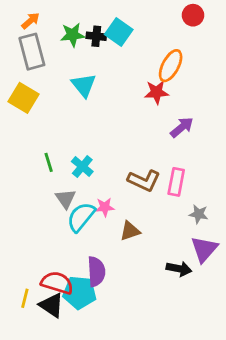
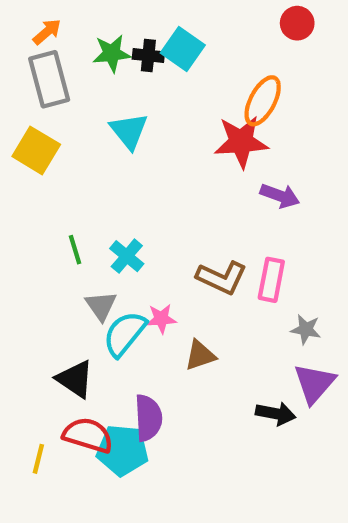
red star: (157, 92) -> (241, 142), size x1.4
purple arrow: (182, 127) -> (280, 196), turned 60
black triangle: (51, 305) -> (75, 379), moved

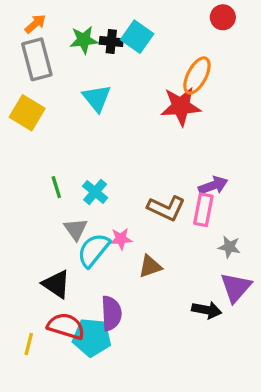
purple arrow: (280, 196) -> (213, 185), moved, turned -40

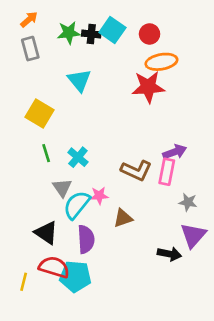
red circle: (223, 17) -> (150, 34), moved
gray rectangle: (37, 59) -> (30, 49), size x0.7
orange ellipse: (197, 76) -> (161, 62), turned 52
yellow square: (27, 113) -> (40, 113), moved
purple semicircle: (111, 313) -> (86, 239), moved

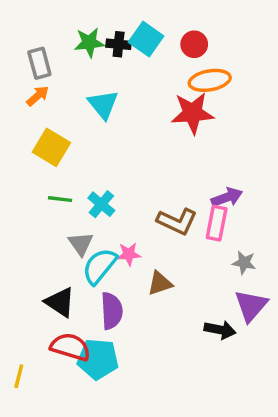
orange arrow: (29, 19) -> (38, 96), moved
green line: (46, 153) -> (60, 199), turned -66
yellow line: (24, 282) -> (19, 376), moved

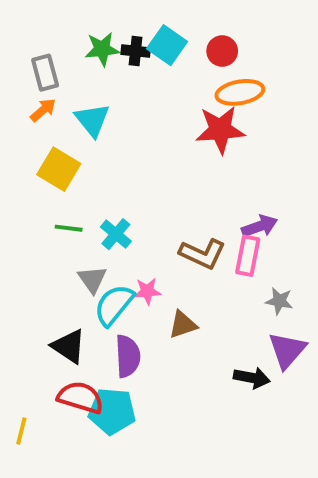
cyan triangle: (103, 104) -> (92, 120), moved

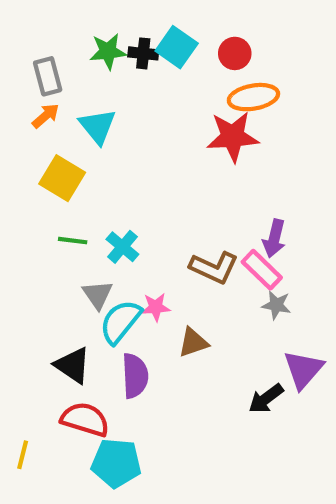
purple arrow: (260, 226) -> (274, 238), turned 124
pink rectangle: (248, 256) -> (262, 270), turned -57
gray star: (279, 301) -> (276, 305), moved
black arrow: (252, 378) -> (266, 399), turned 132
cyan pentagon: (112, 411) -> (116, 463), moved

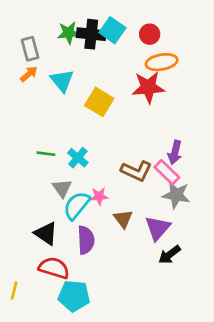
black cross: (143, 53) -> (91, 34), size x1.5
yellow square: (62, 178) -> (99, 102), moved
gray star: (276, 305) -> (176, 195), size x1.5
brown triangle: (193, 342) -> (123, 219), turned -48
purple triangle: (303, 369) -> (158, 228), moved

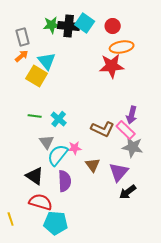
yellow square: (99, 102) -> (37, 76), moved
yellow line: (14, 290) -> (11, 219), turned -32

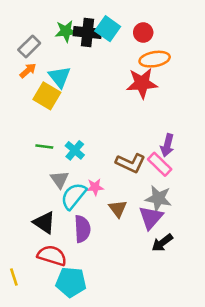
gray rectangle: (23, 37) -> (29, 46), turned 60
gray star: (133, 147) -> (158, 198), moved

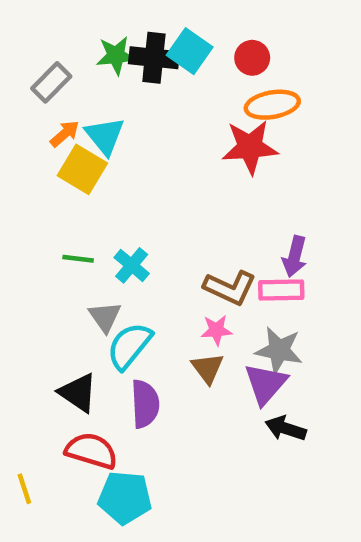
orange arrow: (28, 71) -> (65, 134), moved
pink rectangle: (160, 164) -> (281, 290), turned -45
pink star: (95, 187) -> (216, 330), moved
black arrow: (162, 243) -> (286, 428), turned 55

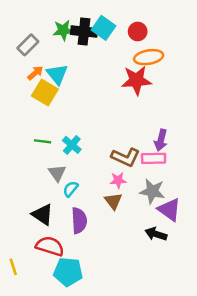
cyan semicircle: (129, 346) -> (71, 189), size x0.6
purple triangle: (266, 384) -> (169, 210), moved, turned -35

